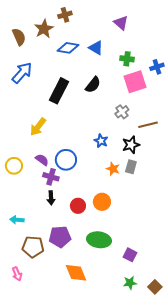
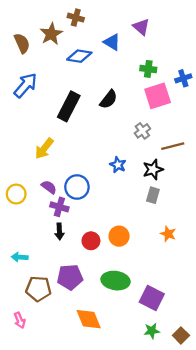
brown cross: (65, 15) -> (76, 18), turned 32
blue triangle: (96, 48) -> (112, 42), moved
orange star: (113, 169) -> (168, 234), moved
purple square: (130, 255) -> (152, 298), size x1.5

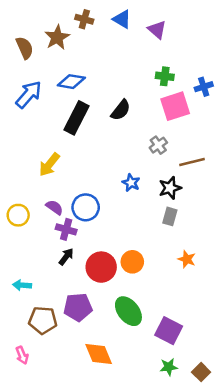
blue triangle: (112, 42) -> (122, 19), moved
blue diamond: (79, 56) -> (71, 82), moved
black arrow: (59, 231) -> (66, 257), turned -140
red circle: (91, 241) -> (101, 267), size x1.5
green ellipse: (116, 281) -> (128, 311), turned 44

